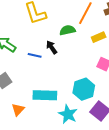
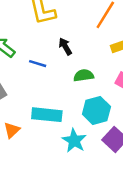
green semicircle: (67, 30) -> (84, 75), moved
black arrow: (52, 47) -> (65, 46), moved

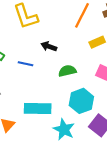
black arrow: (65, 46) -> (49, 46), turned -35

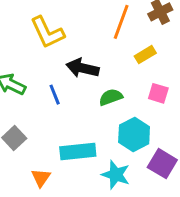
black arrow: (49, 46) -> (82, 68), size x1.5
blue line: (25, 64) -> (55, 95), turned 63

